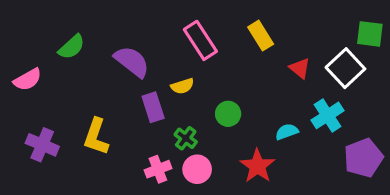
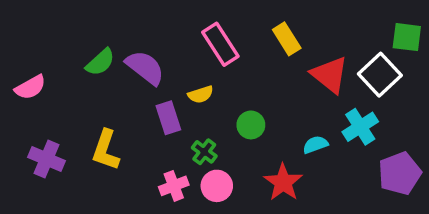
green semicircle: (72, 47) -> (100, 62), moved
red triangle: (300, 68) -> (330, 75), size x1.6

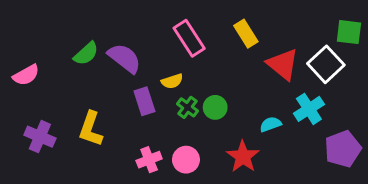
green cross: (204, 152) -> (188, 107), moved

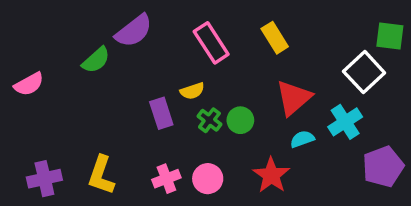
purple semicircle: (124, 58) -> (134, 31), moved, turned 104
red triangle: (283, 64) -> (294, 98), moved, turned 40
yellow L-shape: (91, 129) -> (101, 175), moved
purple cross: (40, 137) -> (44, 179), moved, turned -36

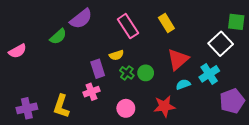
red star: (271, 175) -> (164, 106), turned 30
pink cross: (166, 179) -> (91, 92), moved

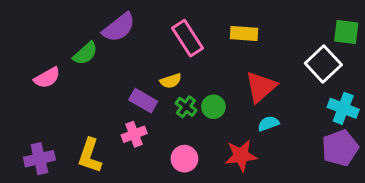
yellow rectangle: (166, 23) -> (244, 34), turned -54
pink semicircle: (18, 51) -> (47, 78), moved
purple rectangle: (98, 69) -> (143, 101), turned -42
cyan cross: (209, 74) -> (343, 108), moved, turned -36

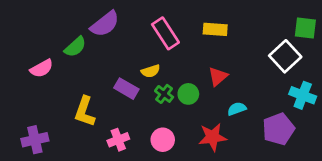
red triangle: (261, 87) -> (218, 76), moved, size x0.7
pink cross: (134, 134) -> (118, 140), moved
purple pentagon: (340, 148) -> (278, 129), moved
yellow L-shape: (90, 156) -> (85, 111), moved

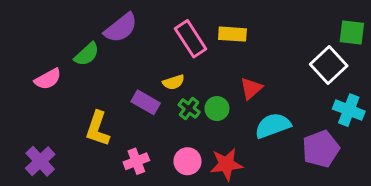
yellow rectangle: (215, 29) -> (232, 34), moved
cyan semicircle: (237, 109) -> (273, 126), size x1.6
red star: (213, 137) -> (226, 164), moved
purple cross: (35, 140) -> (40, 161), turned -30

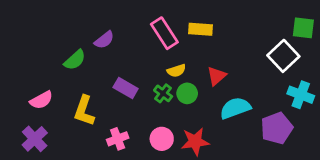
purple semicircle: (121, 28) -> (104, 40), moved, size x0.7
green semicircle: (87, 54) -> (75, 60), moved
pink semicircle: (48, 79) -> (41, 100), moved
yellow semicircle: (174, 82) -> (176, 71), moved

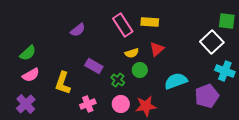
green semicircle: (75, 60) -> (28, 53), moved
red triangle: (217, 76) -> (157, 49), moved
green cross: (163, 93) -> (118, 80), moved

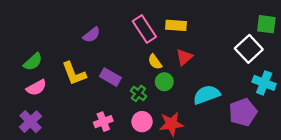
yellow semicircle: (132, 53) -> (155, 62), turned 72
yellow L-shape: (63, 83) -> (74, 74), moved, turned -40

